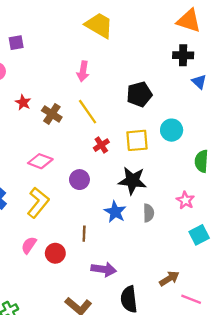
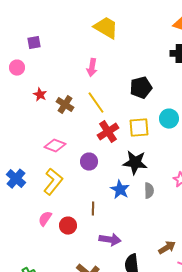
red cross: (101, 145) -> (108, 132), size x1.5

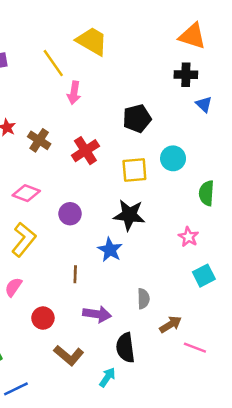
yellow line: (96, 103) -> (53, 63), moved
red cross: (108, 132) -> (85, 151), moved
gray semicircle: (149, 191) -> (143, 299), moved
red circle: (68, 226) -> (43, 318), moved

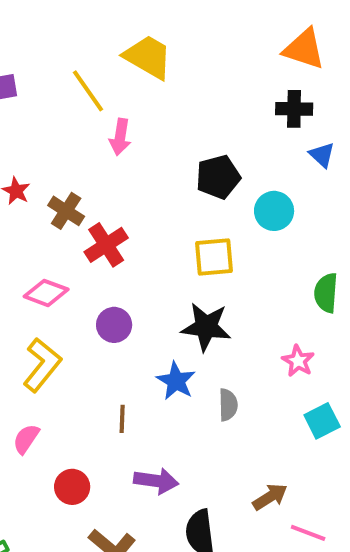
red cross: (85, 151) -> (106, 245), moved
cyan circle: (173, 158) -> (274, 211), moved
gray semicircle: (143, 299) -> (228, 405), moved

